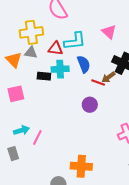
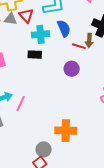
red triangle: (56, 49) -> (26, 15), moved, turned 42
black rectangle: (44, 76) -> (35, 55), moved
brown arrow: (109, 77) -> (89, 40), turned -48

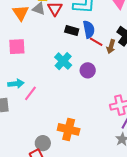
cyan cross: (40, 34) -> (63, 61), moved, turned 36
red line: (79, 46) -> (96, 42), moved
black rectangle: (35, 55) -> (72, 30), moved

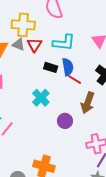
brown arrow: (111, 47) -> (88, 103), moved, size x1.5
purple circle: (88, 70) -> (65, 121), moved

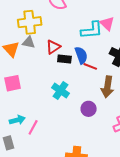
cyan L-shape: (64, 43) -> (92, 30), moved
red triangle: (34, 45) -> (53, 47), moved, turned 35

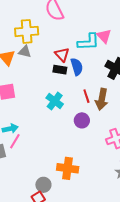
red triangle: (53, 47) -> (62, 54), moved, turned -42
red line: (90, 66) -> (86, 96), moved, turned 48
pink line: (33, 127) -> (15, 141), moved

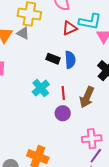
cyan L-shape: (88, 42) -> (90, 22), moved
red triangle: (62, 54) -> (70, 28), moved, turned 35
red line: (86, 96) -> (63, 93), moved

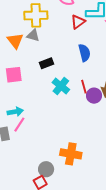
black rectangle: (53, 59) -> (47, 63), moved, turned -32
purple circle: (63, 113) -> (94, 96), moved

